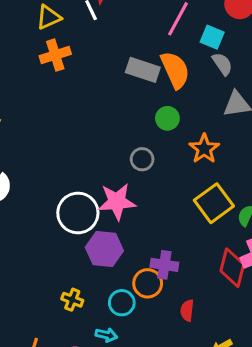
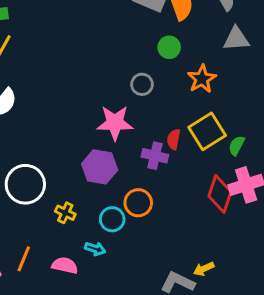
white circle: (78, 213) -> (25, 184), moved
purple cross: (164, 265) -> (155, 156), moved
red semicircle: (187, 310) -> (174, 139), moved

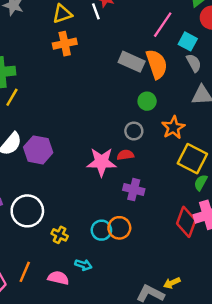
gray circle: (142, 84) -> (134, 131), moved
yellow square: (207, 131) -> (192, 159), moved, turned -32
red semicircle: (174, 139) -> (125, 155), moved, turned 70
purple hexagon: (100, 167) -> (38, 150), moved
cyan circle: (112, 219) -> (101, 230), moved

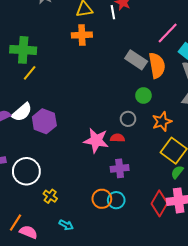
purple cross: (134, 190) -> (120, 168), turned -30
cyan circle: (101, 230) -> (116, 200), moved
pink semicircle: (58, 278) -> (28, 232), moved

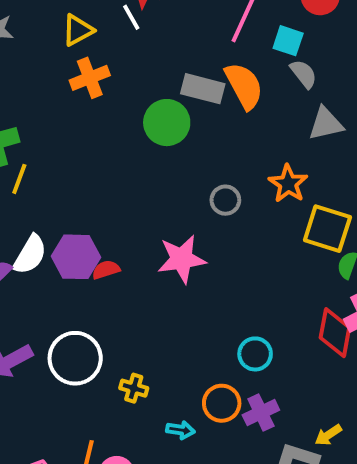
green circle: (143, 95) -> (167, 123), moved, size x1.5
red semicircle: (117, 138) -> (106, 270), moved
purple cross: (120, 168) -> (261, 413), moved
orange circle: (102, 199) -> (222, 403), moved

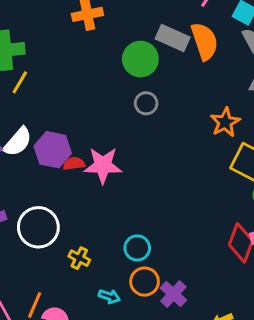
gray circle: (225, 200) -> (146, 103), moved
pink star: (182, 259) -> (103, 165), moved
cyan circle: (255, 354) -> (137, 248), moved
purple cross: (261, 413) -> (173, 294), turned -32

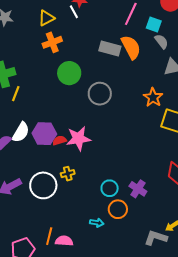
green circle: (140, 59) -> (69, 73), moved
gray circle: (146, 103) -> (100, 94), size x1.5
yellow cross: (79, 258) -> (68, 174), moved, turned -32
purple cross: (173, 294) -> (138, 189), moved

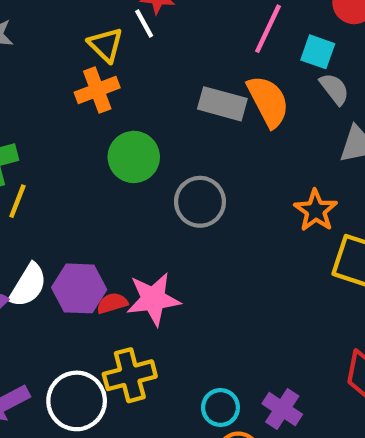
yellow triangle: (46, 18) -> (106, 45), moved, turned -48
yellow cross: (68, 174) -> (130, 375), size x1.6

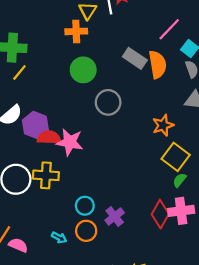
red semicircle: (112, 303) -> (49, 137), size x1.5

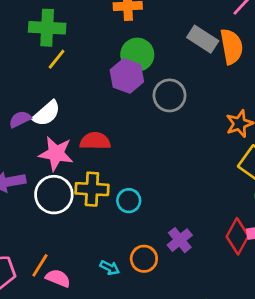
purple hexagon: (35, 125) -> (127, 76), moved
pink star: (70, 142) -> (56, 153), moved
cyan circle: (85, 206) -> (129, 201), moved

